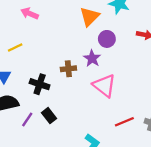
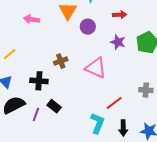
pink arrow: (29, 13) -> (31, 19), moved
purple star: (92, 58) -> (118, 42), moved
red line: (124, 122) -> (114, 103), moved

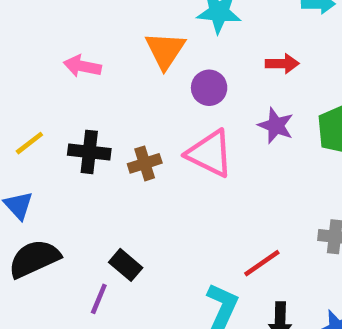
pink triangle: (96, 68) -> (210, 154), moved
black cross: (39, 81) -> (89, 152), moved
purple line: (36, 114) -> (99, 299), moved

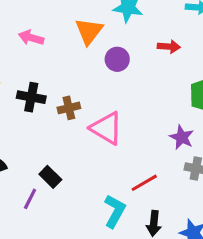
purple star: (276, 126) -> (182, 137), moved
pink triangle: (210, 154) -> (107, 128), moved

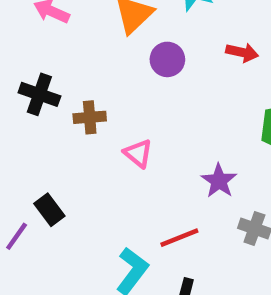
pink triangle: (107, 128) -> (138, 153), size x0.6
purple star: (182, 137) -> (219, 181), moved

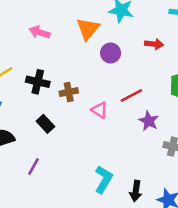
black rectangle: (49, 210) -> (45, 124), moved
red line: (179, 238) -> (131, 96), moved

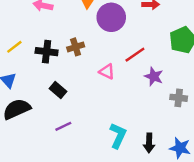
purple circle: (111, 53) -> (111, 17), size x1.5
brown cross: (69, 92) -> (76, 47), moved
purple line: (34, 167) -> (63, 126), moved, turned 42

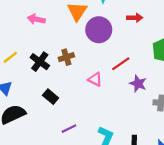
black cross: (47, 52) -> (40, 62), turned 30
purple line: (63, 126) -> (69, 129), moved

